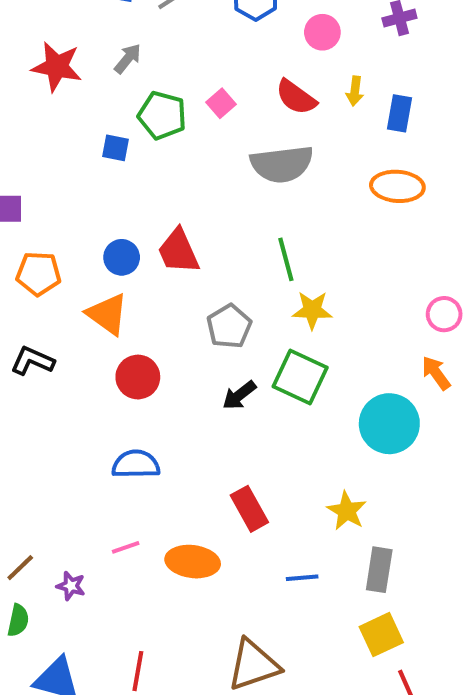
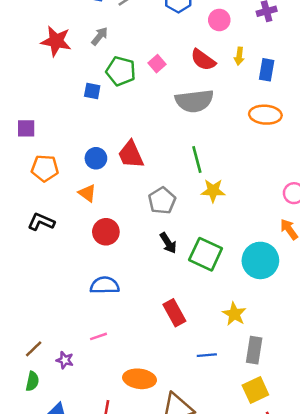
orange triangle: (107, 314) -> (87, 193), size x0.7
green square: (300, 377) -> (206, 254), moved
black arrow: (239, 395) -> (168, 243), turned -85
orange ellipse: (193, 562) -> (140, 379), moved

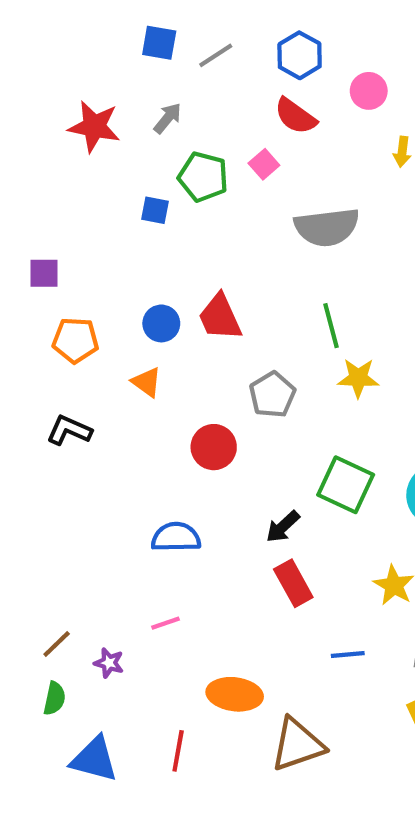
red semicircle: (203, 60) -> (295, 116), moved
red circle: (106, 232) -> (214, 447), moved
black arrow: (168, 243) -> (283, 527), moved, turned 80

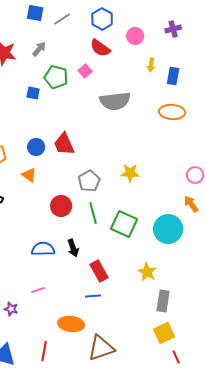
green line: (331, 326) -> (93, 213), moved
black arrow: (283, 527) -> (73, 248), moved, turned -66
blue line: (348, 654) -> (93, 296), moved

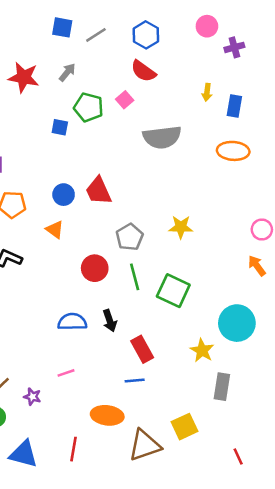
pink circle: (135, 36) -> (207, 26), moved
cyan circle: (168, 229) -> (237, 323), moved
yellow square: (164, 333) -> (185, 427), moved

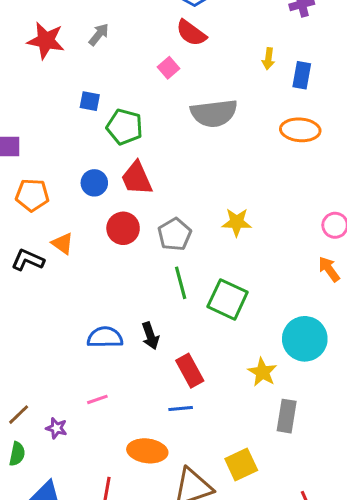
green pentagon: (88, 107) -> (125, 127), moved
orange triangle: (55, 230) -> (63, 243), moved
red circle: (95, 268) -> (123, 228), moved

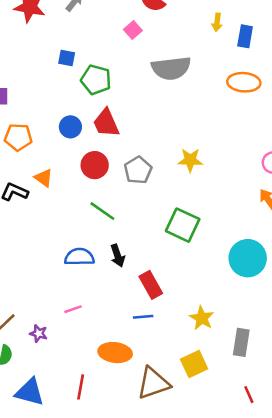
green line: (181, 283) -> (102, 211), moved, turned -40
yellow star: (262, 372) -> (202, 318), moved
gray rectangle: (287, 416) -> (241, 342), moved

